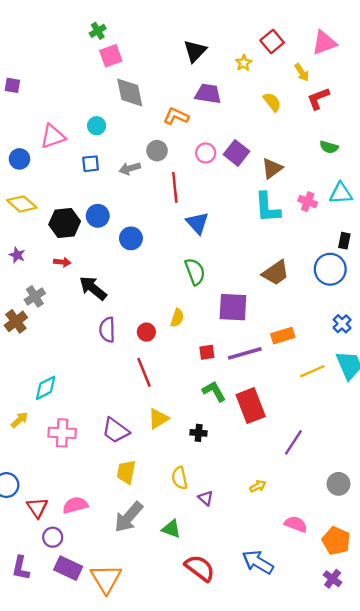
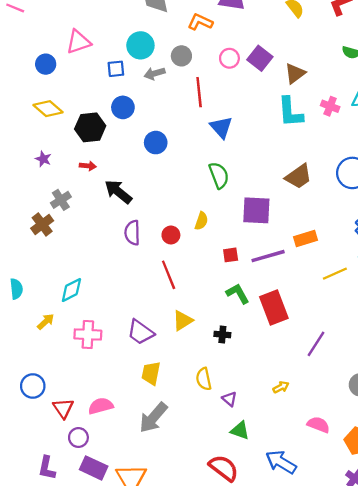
cyan circle: (97, 126) -> (140, 45), moved, size x1.5
blue circle: (98, 216) -> (123, 107), moved
green triangle: (171, 529) -> (240, 430), moved

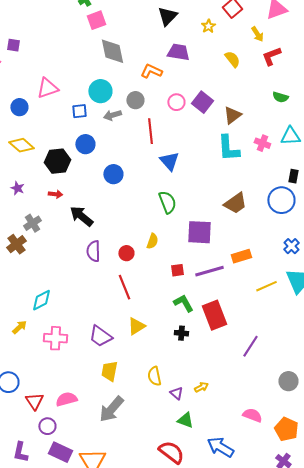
black cross: (222, 335) -> (181, 333), moved
yellow arrow: (281, 387) -> (201, 387), moved

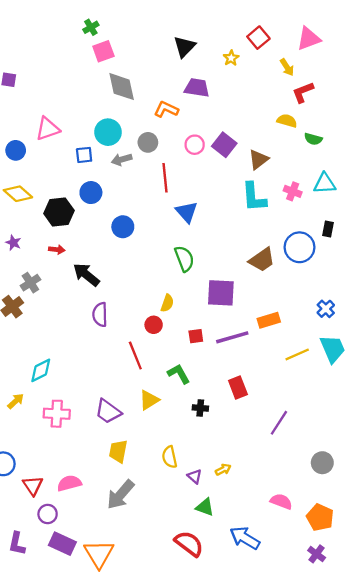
yellow semicircle: (232, 59) -> (287, 121), moved, turned -36
blue circle: (281, 200) -> (300, 247), moved
red circle: (126, 253) -> (154, 325), moved
green L-shape: (183, 303) -> (179, 374), moved
red rectangle: (214, 315) -> (238, 387), size x0.7

